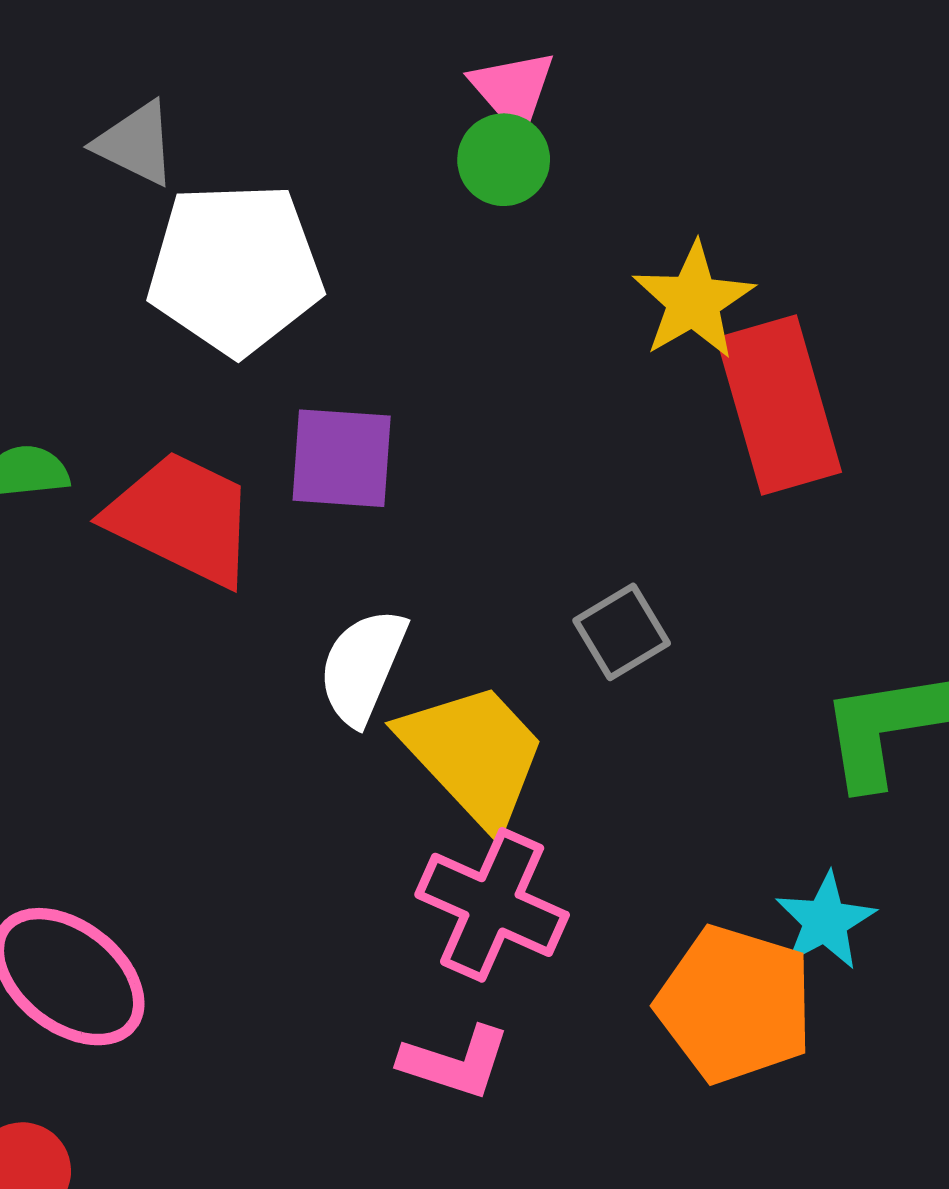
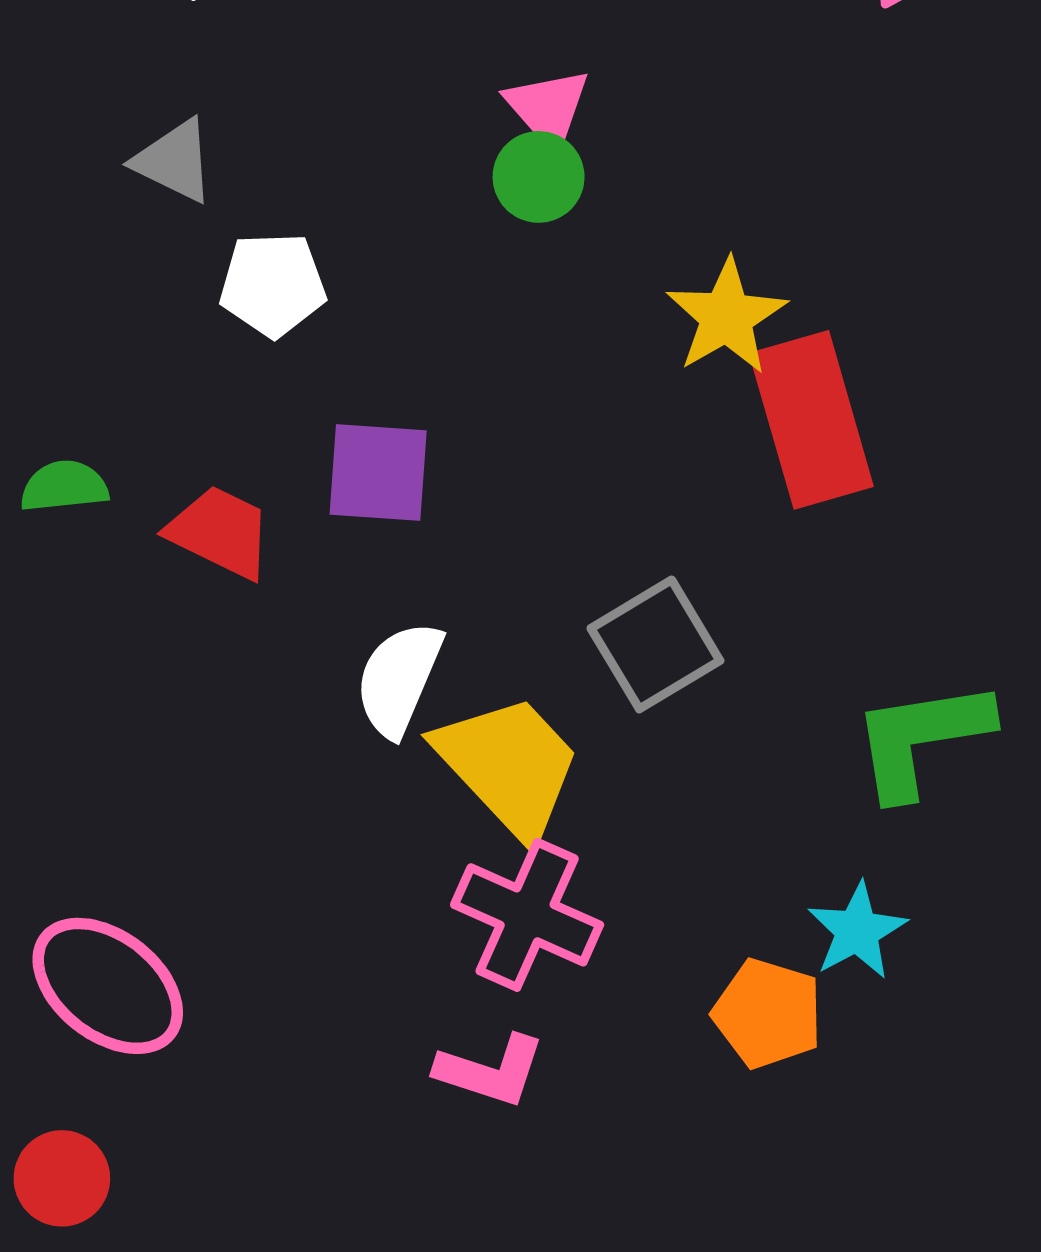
white pentagon: (235, 268) -> (273, 285), size x0.6
red trapezoid: (182, 518) -> (220, 532), size x0.7
gray square: (622, 632) -> (655, 644), size x1.4
orange pentagon: (735, 1004) -> (768, 1013), size x0.7

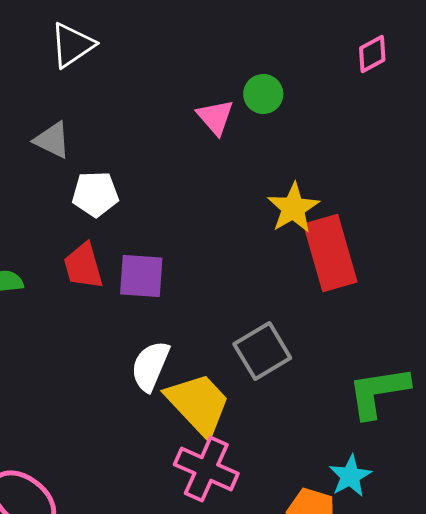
green circle: (539, 177) -> (263, 94), moved
red trapezoid: (220, 532) -> (83, 266), moved, turned -132

